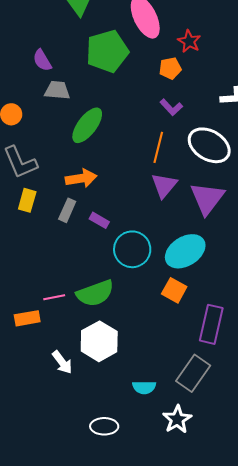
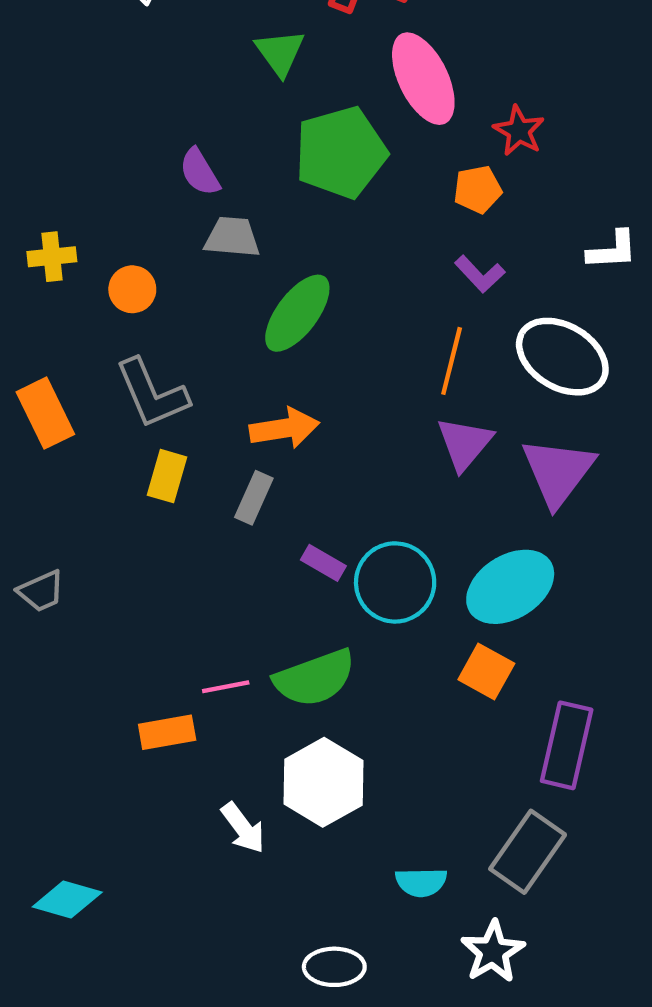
purple rectangle: (99, 220) -> (323, 563), moved

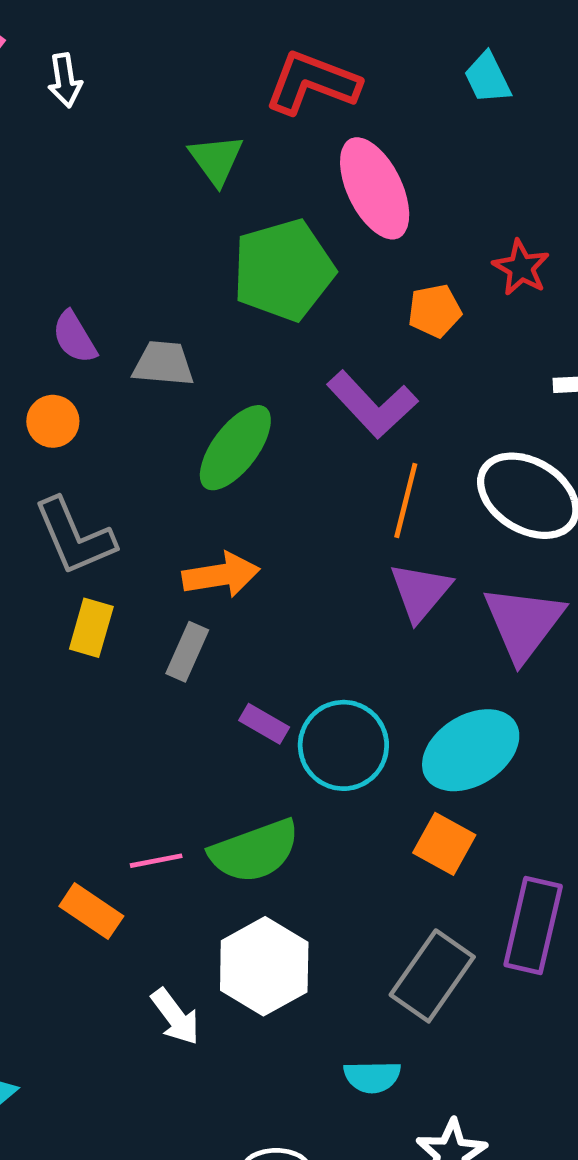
red star: (519, 131) -> (521, 268), moved
purple semicircle: (200, 172) -> (74, 337), moved
purple L-shape: (480, 274) -> (372, 404), moved, size x1.6
orange rectangle: (167, 732) -> (91, 911), turned 44
gray rectangle: (528, 852) -> (432, 976), moved

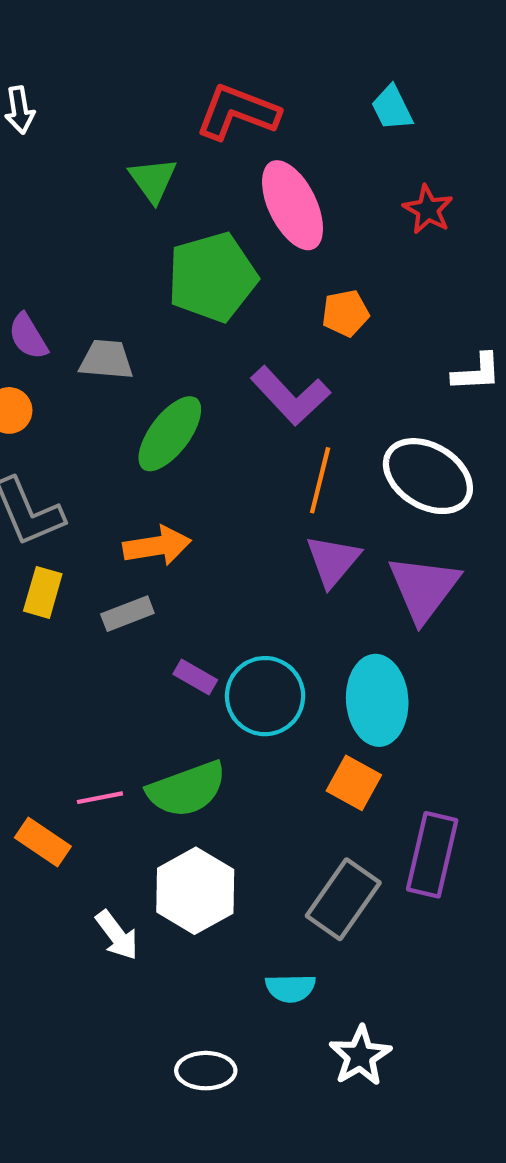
red star: (521, 268) -> (428, 209), moved
gray rectangle: (187, 652) -> (127, 614), turned 45
cyan ellipse: (471, 750) -> (377, 700), turned -62

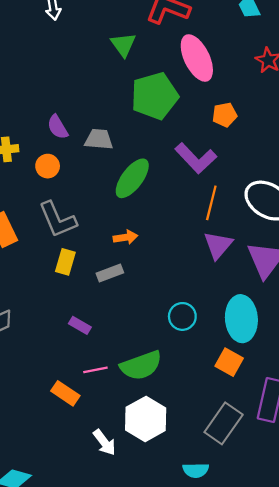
orange arrow: (157, 546) -> (126, 237), size x0.7
purple rectangle: (195, 677) -> (80, 325), moved
cyan circle: (265, 696) -> (182, 316), size x0.7

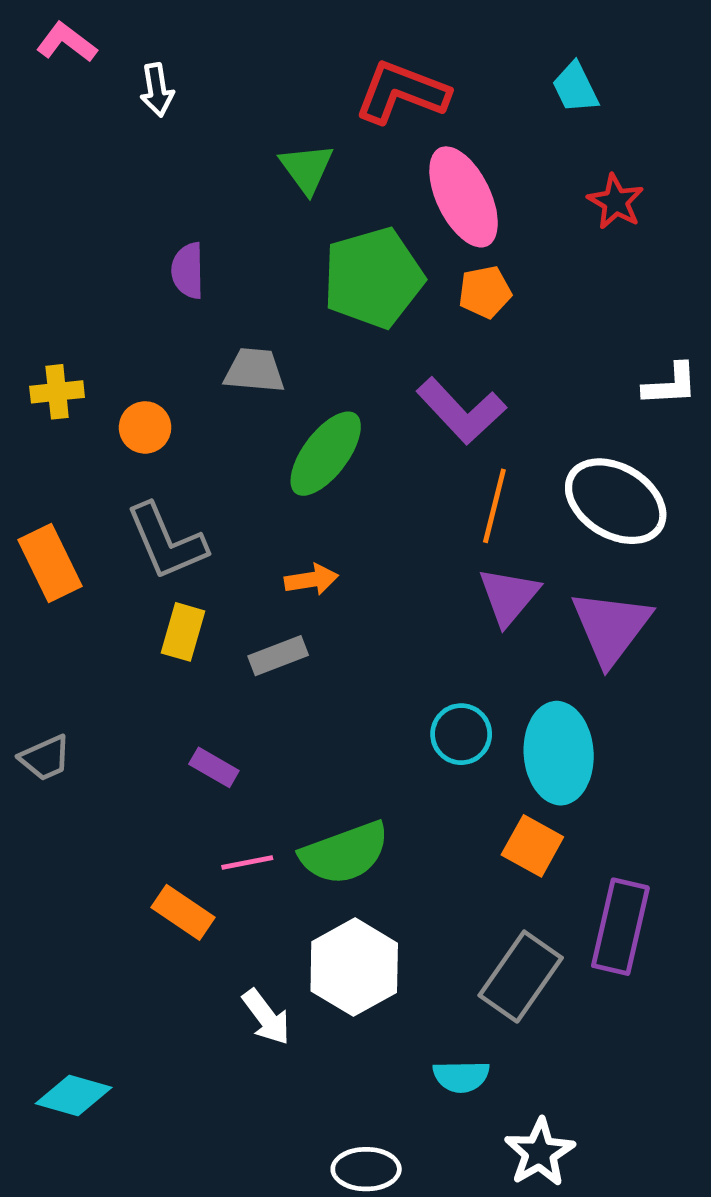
orange pentagon: (225, 115) -> (485, 292), moved
purple semicircle: (58, 127) -> (188, 271), moved, turned 30
cyan circle: (182, 316) -> (461, 734), moved

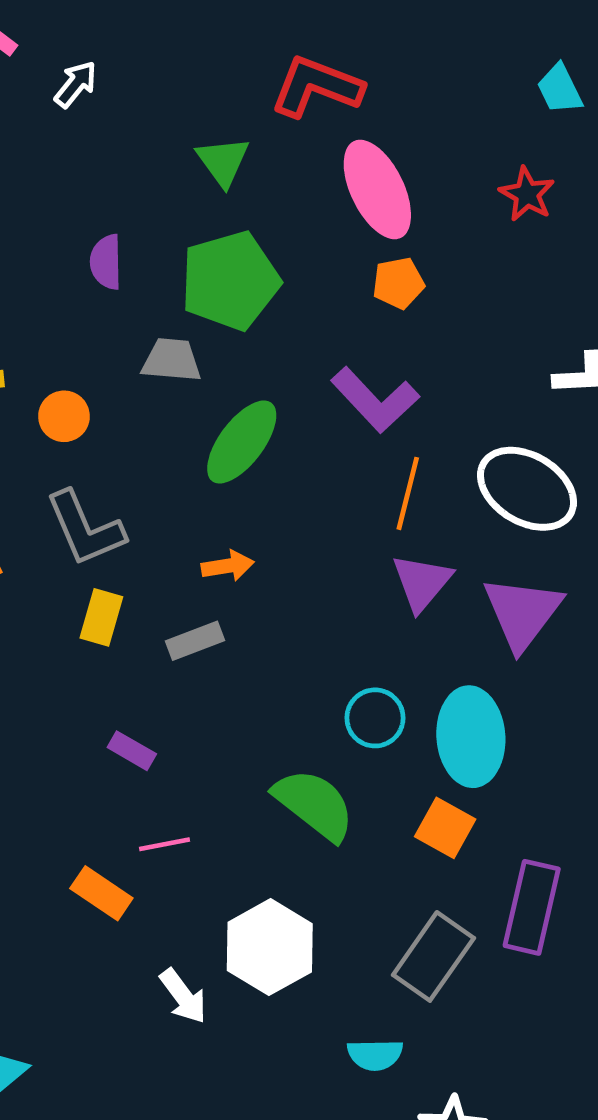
cyan trapezoid: (575, 88) -> (560, 89), moved
white arrow: (157, 90) -> (76, 84), turned -132
green pentagon: (373, 278) -> (230, 281), moved
green semicircle: (345, 853) -> (314, 804), moved, turned -122

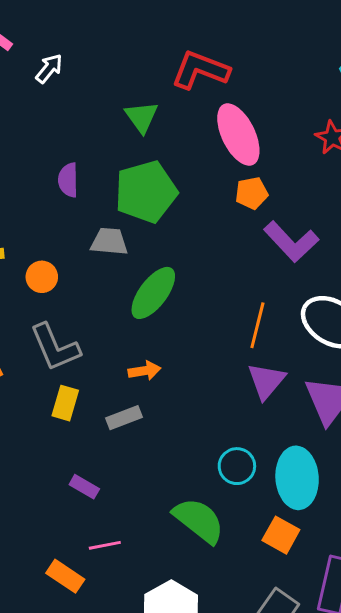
purple L-shape: (375, 400) -> (291, 242), moved

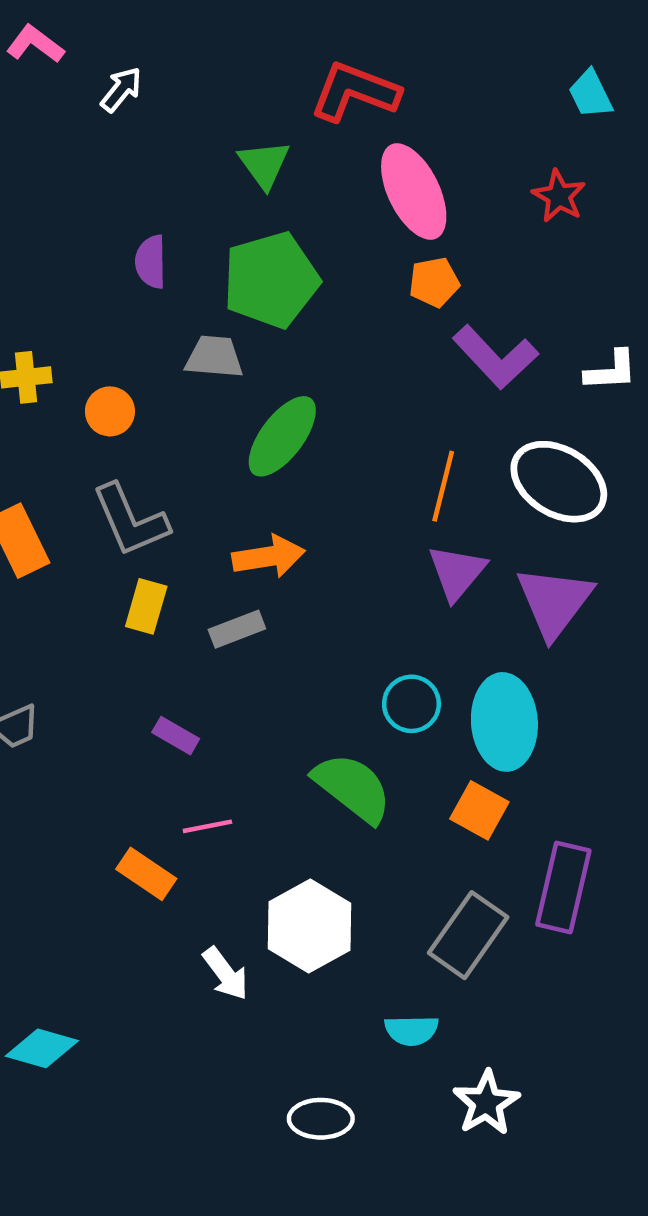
orange arrow: (144, 371) -> (269, 556), size x1.4

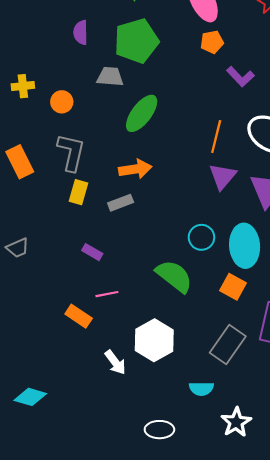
purple L-shape: (495, 357) -> (240, 77), size x0.7
gray L-shape: (130, 520) -> (71, 152), turned -144

